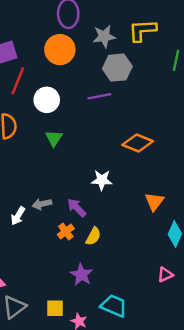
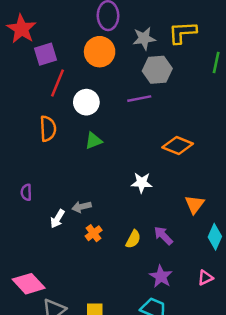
green triangle: (54, 138) -> (94, 141), turned 36
purple arrow: (77, 208) -> (163, 236), moved
orange cross: (66, 232) -> (94, 233), moved
purple star: (81, 275) -> (161, 276), moved

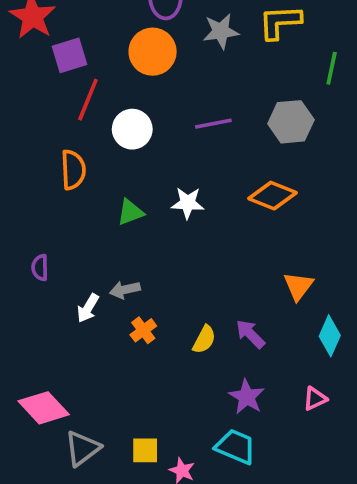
gray hexagon: (157, 70) -> (291, 122), moved
green triangle: (94, 141) -> (130, 212), moved
white star: (142, 183) -> (188, 203), moved

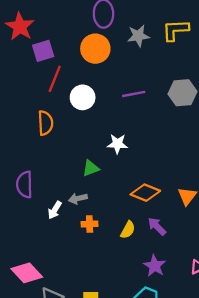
orange diamond: (272, 196) -> (145, 193), moved
green triangle: (130, 212) -> (91, 168), moved
purple semicircle: (40, 268) -> (24, 185), size x1.6
orange cross: (143, 330) -> (90, 224), turned 35

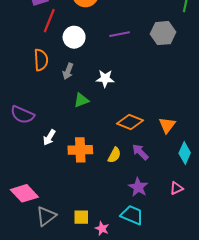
purple semicircle: (24, 185) -> (22, 115), turned -65
gray arrow: (78, 198) -> (68, 71), moved, turned -56
orange cross: (90, 224) -> (80, 150), size x1.6

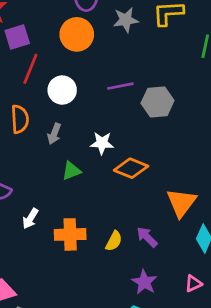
gray hexagon: (163, 33) -> (158, 102), moved
orange diamond: (130, 122) -> (131, 168), moved
orange triangle: (167, 125) -> (181, 203), size x1.4

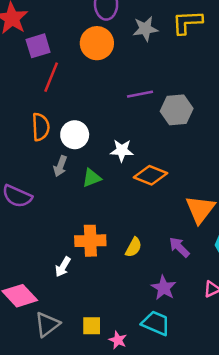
white circle: (62, 90) -> (75, 135), moved
gray arrow: (54, 134) -> (60, 166), moved
white arrow: (30, 219) -> (63, 267), moved
purple arrow: (147, 237) -> (179, 247), moved

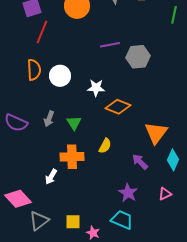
gray arrow: (60, 166) -> (49, 119), moved
green triangle: (92, 178) -> (74, 123), moved, turned -42
yellow semicircle: (134, 247) -> (105, 146), moved

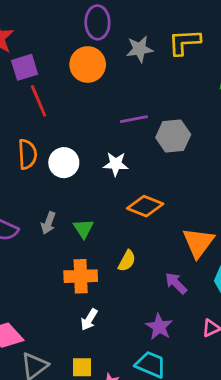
red line: (42, 32) -> (39, 101), turned -45
white star: (96, 88) -> (116, 164), moved
white arrow: (51, 177) -> (89, 320), moved

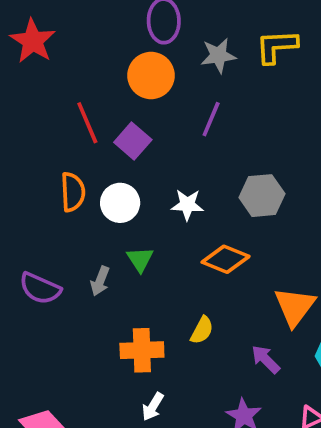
purple square: (25, 67) -> (133, 141), moved, turned -32
purple line: (134, 119) -> (211, 119), moved, turned -56
gray hexagon: (173, 136) -> (262, 196), moved
green triangle: (83, 229) -> (140, 259), moved

